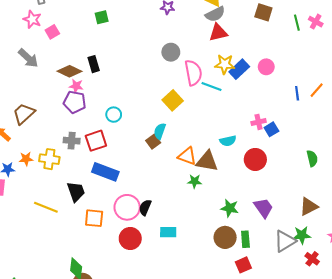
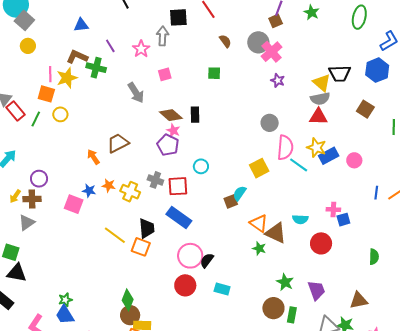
pink star: (32, 19) -> (141, 49), moved
orange square: (94, 218) -> (141, 247), moved

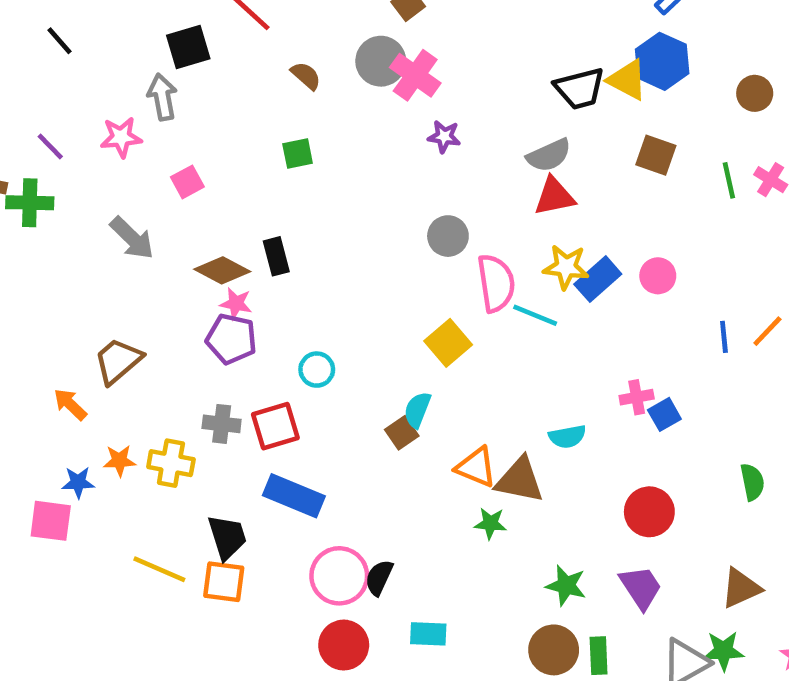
pink star: (141, 49) -> (121, 137), turned -30
yellow triangle: (322, 83) -> (627, 80), moved
red circle: (321, 243) -> (649, 512), moved

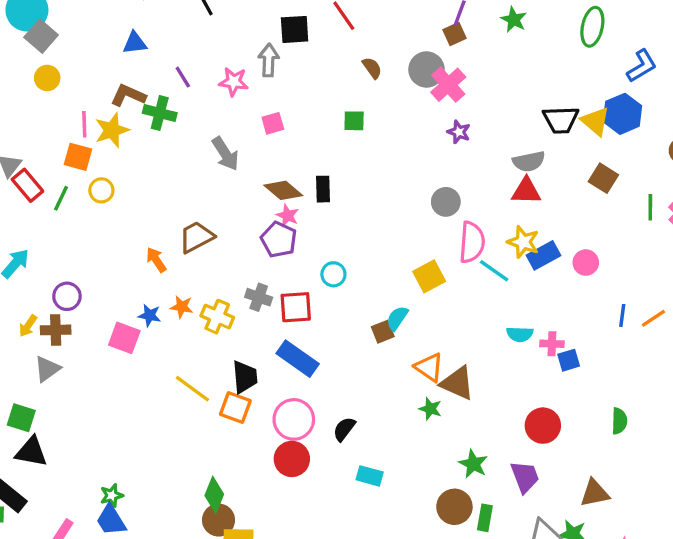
cyan semicircle: (567, 437) -> (520, 334), moved
pink circle: (339, 576) -> (294, 419), moved
red circle: (344, 645) -> (292, 459), moved

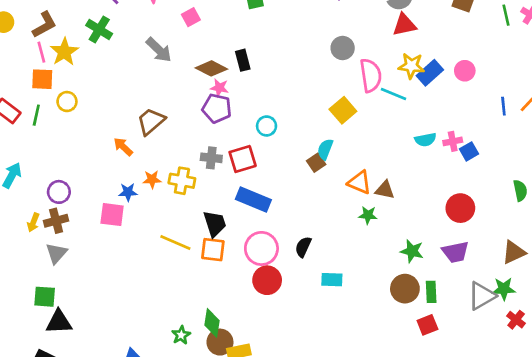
brown L-shape: (128, 95) -> (44, 25), moved, turned 140
green cross: (160, 113) -> (99, 29), turned 30
brown triangle: (457, 383) -> (385, 190), size x0.7
purple trapezoid: (525, 477) -> (455, 252), turned 112
green star: (112, 495) -> (181, 335), moved

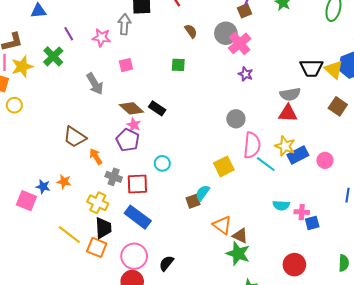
black rectangle: (243, 60) -> (157, 108), turned -56
brown trapezoid: (151, 121) -> (75, 137), turned -120
orange arrow: (123, 147) -> (96, 157), moved
yellow cross: (182, 181) -> (98, 203), moved
green star: (368, 215) -> (238, 254), moved, size x1.6

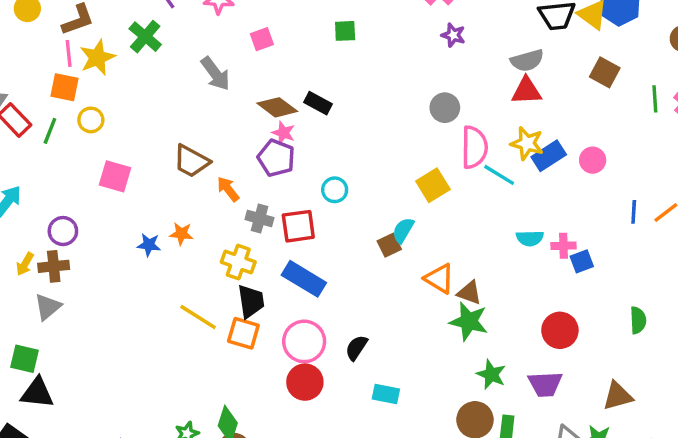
pink square: (26, 201) -> (115, 176), moved

